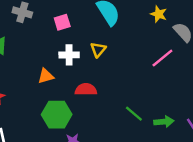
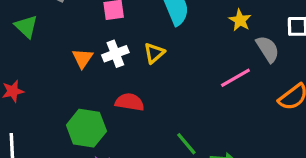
white cross: (69, 55) -> (115, 54), turned -30
orange triangle: (46, 76) -> (83, 58), moved, turned -49

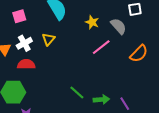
yellow star: (240, 20) -> (92, 22), moved
red semicircle: (130, 102) -> (26, 64), moved

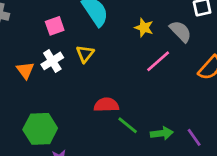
pink square: (19, 16) -> (55, 26), moved
red semicircle: (26, 64) -> (106, 105), moved

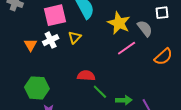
pink square: (55, 26) -> (55, 15), size x1.6
yellow star: (144, 28) -> (119, 23), size x1.6

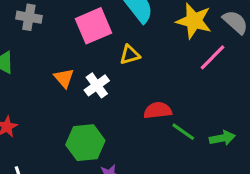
yellow triangle: (75, 37) -> (130, 55), turned 40
white cross: (51, 40) -> (97, 85), moved

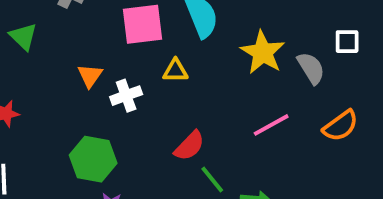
pink line: (212, 57) -> (271, 125), moved
red semicircle: (158, 110) -> (189, 146), turned 124

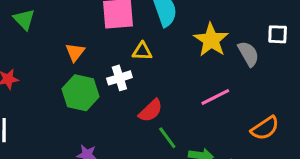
white cross: (126, 96) -> (119, 78), moved
orange semicircle: (341, 126) -> (265, 128), moved
green hexagon: (93, 159) -> (80, 93), moved

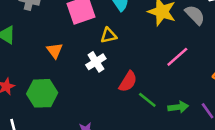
green hexagon: (80, 93) -> (42, 93), moved

